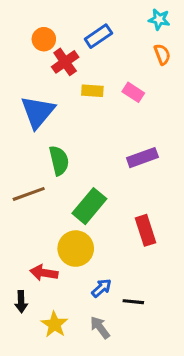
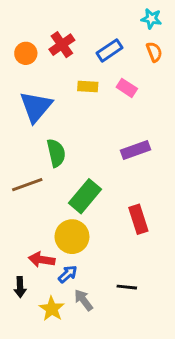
blue rectangle: (98, 36) -> (110, 50), moved
orange circle: (44, 39) -> (26, 53), moved
red cross: (65, 62) -> (62, 45), moved
blue arrow: (101, 288) -> (68, 274), moved
gray arrow: (100, 327) -> (84, 300), moved

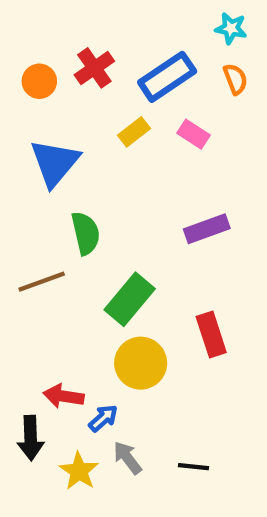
blue rectangle: (110, 50) -> (167, 77), size x1.4
yellow rectangle: (88, 87) -> (134, 132), turned -42
yellow circle: (72, 237) -> (141, 363), moved
black arrow: (20, 287) -> (31, 438), size x1.4
black line: (127, 287) -> (194, 467), moved

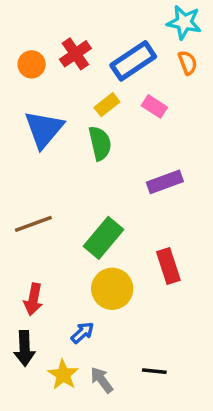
cyan star: (231, 28) -> (184, 22), size x1.4
green semicircle: (86, 233) -> (100, 143), moved
red arrow: (64, 396) -> (33, 299), moved, turned -88
gray arrow: (127, 458) -> (102, 380), moved

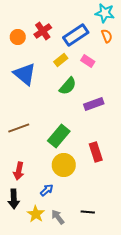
blue triangle: (44, 129) -> (25, 74), turned -30
green semicircle: (100, 143) -> (68, 86), moved, turned 54

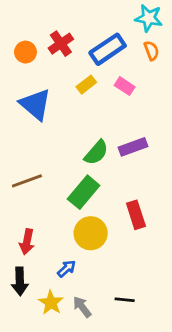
green semicircle: (68, 86) -> (96, 153), moved

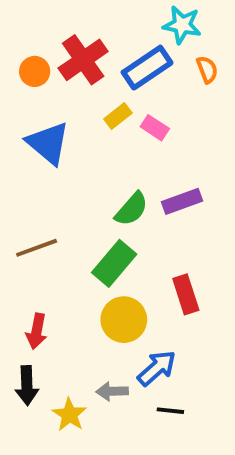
cyan star: (149, 18) -> (182, 25), moved
red cross: (61, 44) -> (83, 60), size x1.4
pink rectangle: (125, 86) -> (155, 128), moved
blue arrow: (67, 269) -> (157, 368), moved, size x1.5
gray arrow: (82, 307) -> (112, 391), moved, turned -55

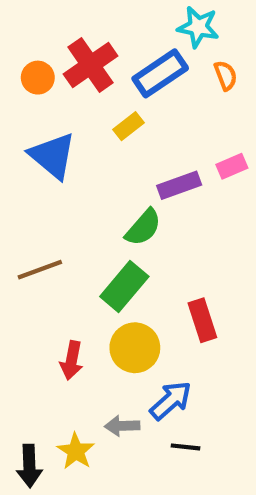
pink rectangle: (155, 128) -> (232, 166), moved, turned -56
purple rectangle: (182, 201) -> (179, 185), moved
red arrow: (37, 331) -> (72, 360), moved
black arrow: (27, 386) -> (29, 466), moved

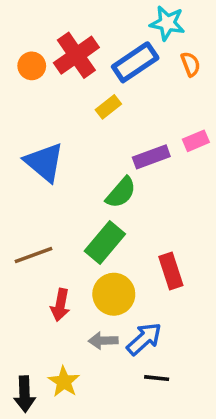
blue triangle: (53, 156) -> (44, 162), moved
brown line: (40, 270) -> (34, 255), moved
gray arrow: (122, 426) -> (103, 341), moved

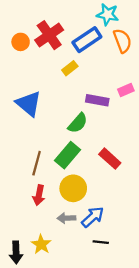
orange semicircle: (191, 64) -> (122, 41), size x1.5
purple rectangle: (151, 157) -> (97, 100), turned 30
brown line: (34, 255) -> (37, 163), moved, turned -55
red rectangle: (171, 271) -> (110, 159), moved, turned -30

